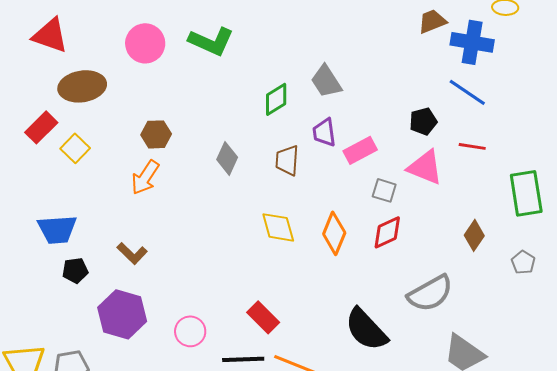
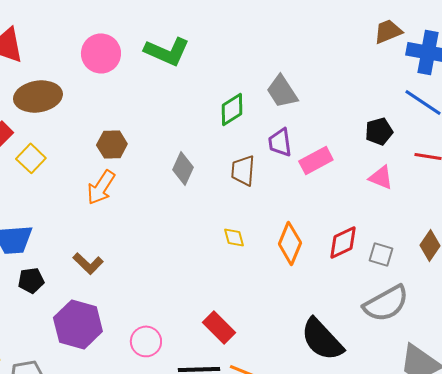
pink triangle: (425, 167) -> (381, 177), size x0.7
gray square: (384, 190) -> (381, 254), moved
yellow diamond: (278, 227) -> (234, 237), size x0.6

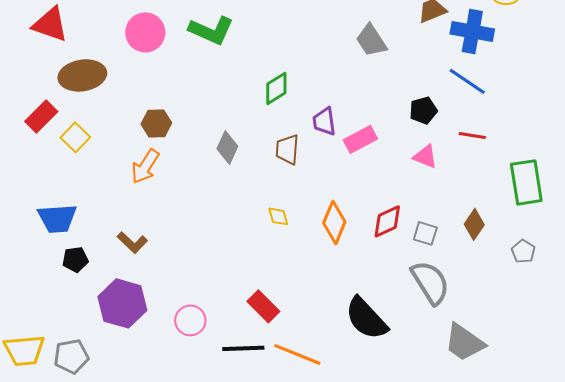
gray trapezoid: (282, 91) -> (371, 40), moved
gray semicircle: (386, 303) -> (430, 282), turned -93

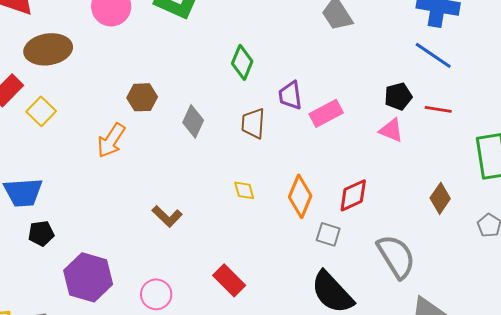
green diamond: (276, 88) -> (242, 62), turned -36
black pentagon: (423, 110) -> (398, 96), moved
brown hexagon: (156, 123) -> (142, 97), moved
gray square: (425, 233) -> (328, 234), moved
brown L-shape: (132, 242) -> (167, 216), moved

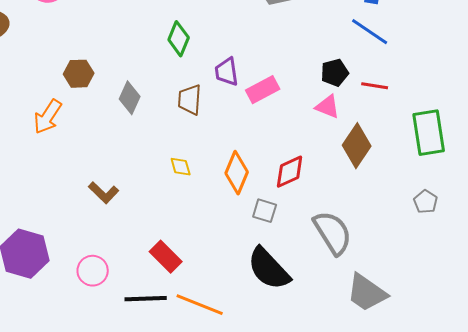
brown diamond: (440, 198) -> (357, 146), moved, size x1.4

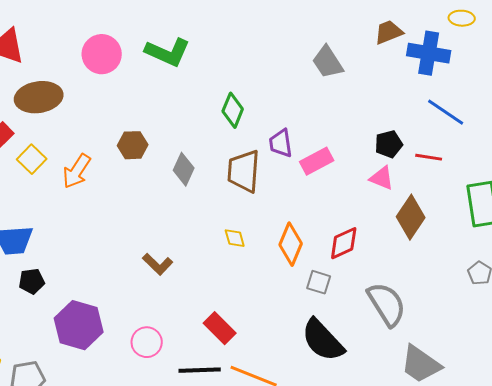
blue line: (370, 32) -> (446, 112), moved
brown trapezoid: (190, 100) -> (244, 171), size x1.4
orange arrow: (48, 117) -> (77, 171), moved

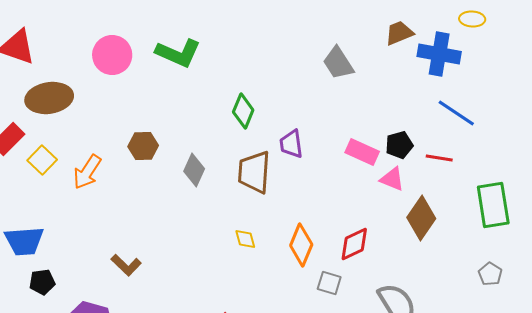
pink rectangle: (317, 161) -> (362, 152), moved, turned 52
brown L-shape: (158, 264) -> (126, 265), moved

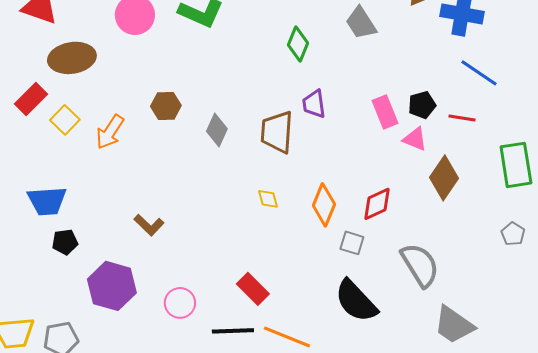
green diamond: (243, 111) -> (298, 44), moved
pink rectangle: (362, 152) -> (385, 112), turned 44

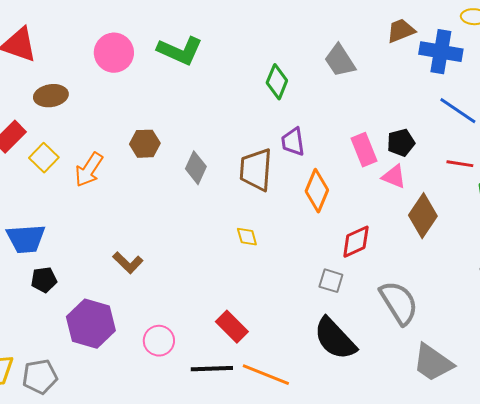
brown ellipse: (72, 58) -> (51, 96), size x0.7
red line: (462, 118) -> (460, 164), moved
orange diamond: (324, 205) -> (317, 191), moved

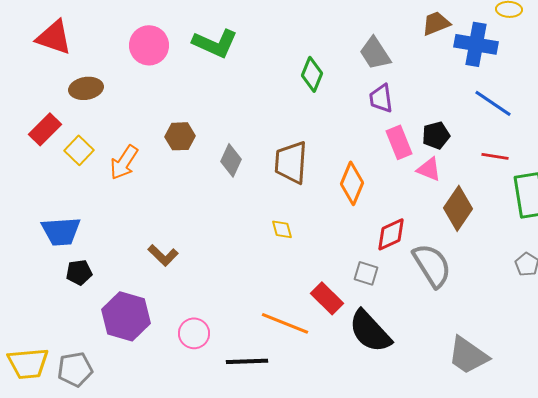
purple trapezoid: (293, 142) -> (381, 98), moved
gray semicircle: (399, 303) -> (432, 265), moved
red rectangle: (232, 327) -> (327, 298), moved
orange line: (266, 375) -> (285, 323), moved

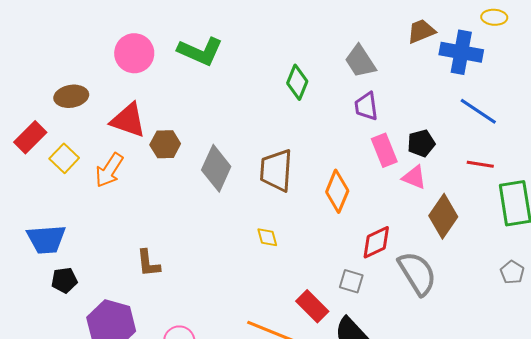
red triangle: (54, 37) -> (128, 120), moved
gray diamond: (231, 160) -> (216, 168), size x1.4
brown L-shape: (163, 255) -> (148, 263), turned 40

